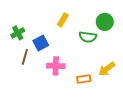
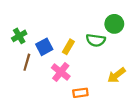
yellow rectangle: (63, 20) -> (68, 47), moved
pink cross: (56, 66) -> (61, 72), turned 36
orange rectangle: (84, 79) -> (80, 93), moved

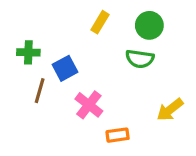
green circle: (114, 24) -> (149, 25), moved
green cross: (19, 36) -> (28, 52), turned 32
yellow rectangle: (68, 47) -> (100, 22), moved

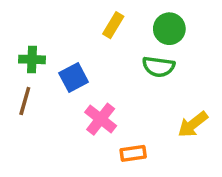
brown line: (40, 91) -> (25, 101), moved

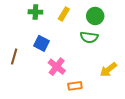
green cross: (32, 59) -> (35, 12), moved
blue square: (74, 77) -> (42, 43), turned -35

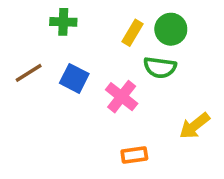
yellow rectangle: (64, 14) -> (133, 33), moved
brown line: (14, 56) -> (29, 73), moved, turned 42
pink cross: (57, 67) -> (122, 97), moved

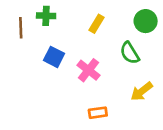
green circle: (171, 29) -> (146, 21), moved
green semicircle: (160, 67) -> (130, 53), moved, turned 50
brown line: (29, 73) -> (21, 28), moved, turned -60

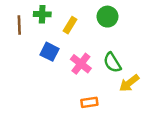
green circle: (146, 21) -> (107, 17), moved
yellow rectangle: (96, 24) -> (70, 25), moved
green semicircle: (130, 53) -> (112, 63), moved

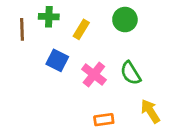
yellow arrow: (129, 83) -> (150, 111), moved, turned 95

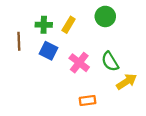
green cross: (49, 17) -> (44, 25), moved
brown line: (22, 29) -> (19, 41), moved
yellow arrow: (150, 111) -> (127, 82), moved, turned 90

